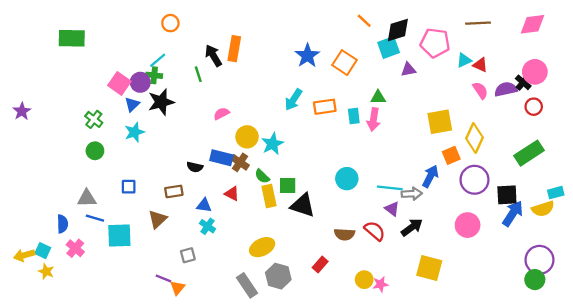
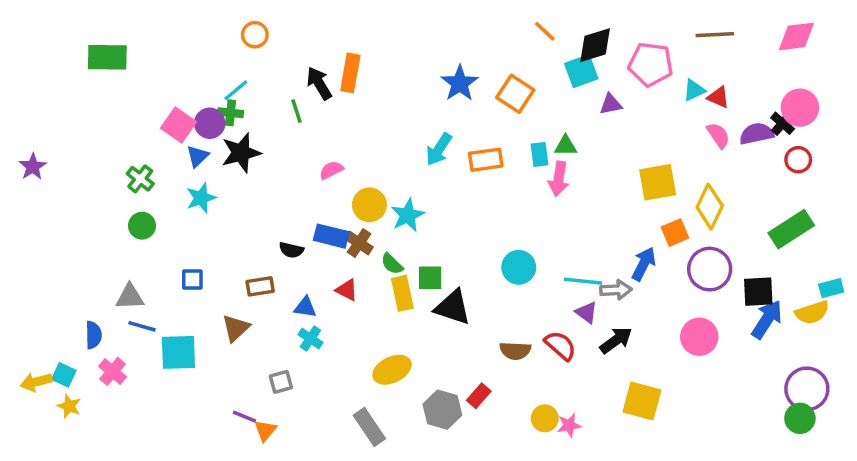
cyan rectangle: (354, 116) -> (540, 154), moved
gray hexagon: (278, 276) -> (442, 410), moved

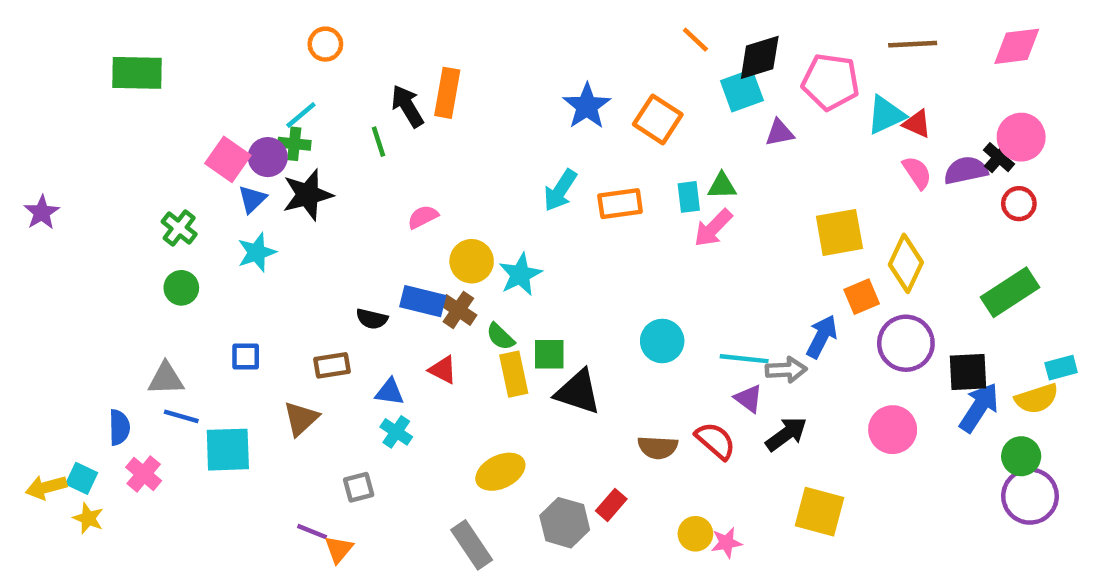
cyan triangle: (694, 90) -> (886, 115), size x1.4
pink arrow: (559, 179) -> (713, 228), turned 36
green circle: (800, 418) -> (1021, 456), moved

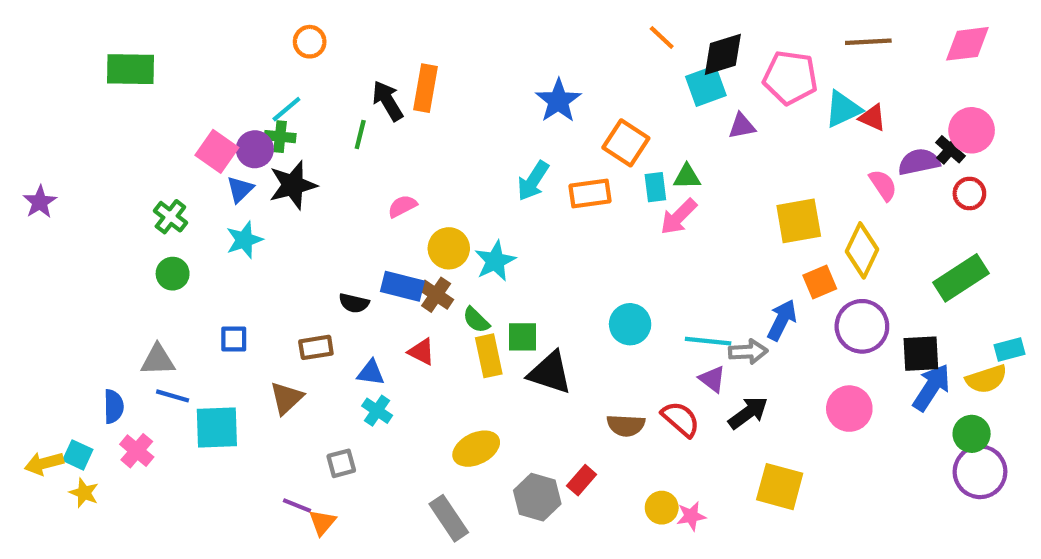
orange square: (658, 119) -> (626, 143), moved
green line: (379, 142) -> (360, 134), turned 32
pink semicircle: (917, 173) -> (883, 185), moved

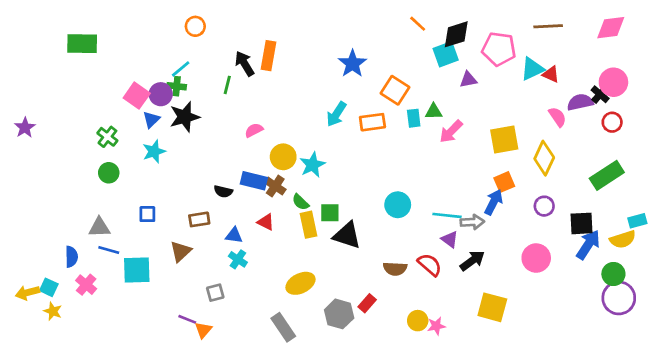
pink arrow: (679, 217) -> (451, 132), moved
orange square: (820, 282) -> (504, 182), moved
purple circle: (862, 326) -> (544, 206), size x0.6

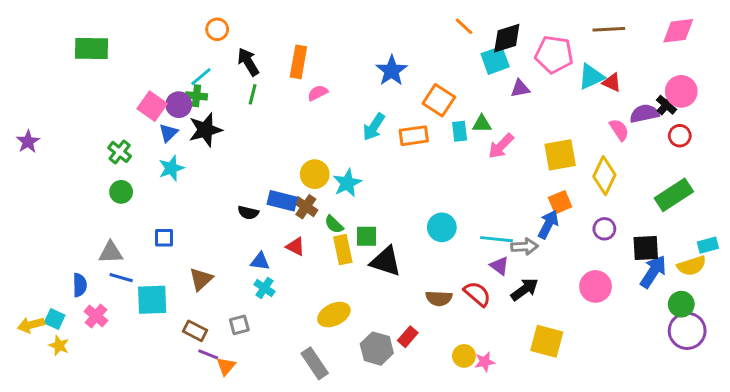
black arrow: (245, 64) -> (248, 62), moved
pink semicircle: (254, 130) -> (318, 93), moved
brown rectangle: (199, 219) -> (195, 331), moved, turned 36

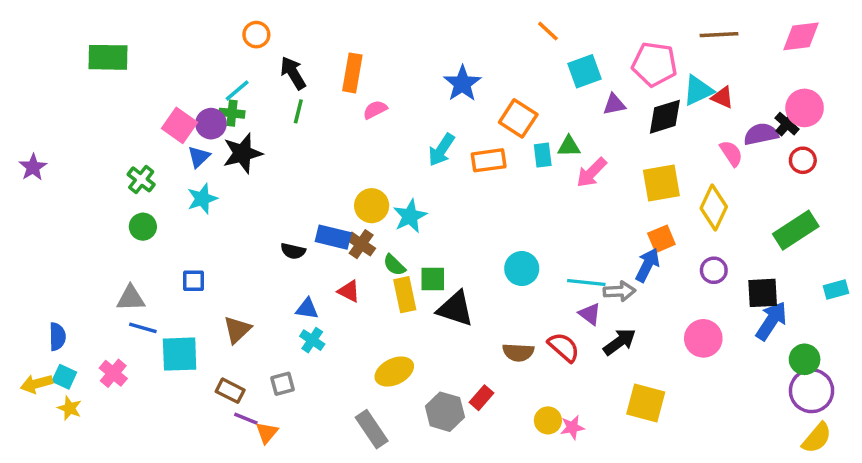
black diamond: (507, 38) -> (665, 117), moved
yellow semicircle: (692, 266) -> (817, 438), moved, turned -32
blue semicircle: (80, 285) -> (57, 337), moved

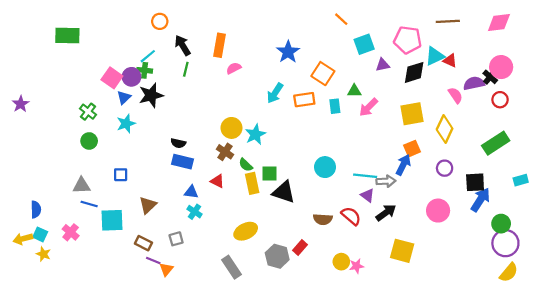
cyan rectangle: (543, 155) -> (335, 106), moved
blue rectangle: (333, 237) -> (183, 162), moved
black semicircle: (293, 251) -> (178, 143), moved

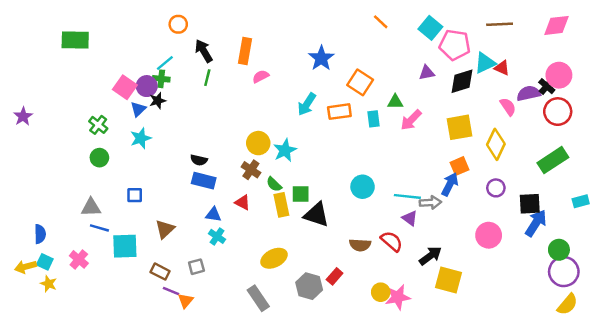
cyan square: (364, 44) -> (430, 28), moved, turned -30
black star: (151, 95) -> (158, 101), moved, size x0.6
red circle: (500, 100) -> (558, 112), size x1.5
black arrow: (386, 213) -> (430, 256), moved
pink star: (357, 266) -> (398, 297), size x1.5

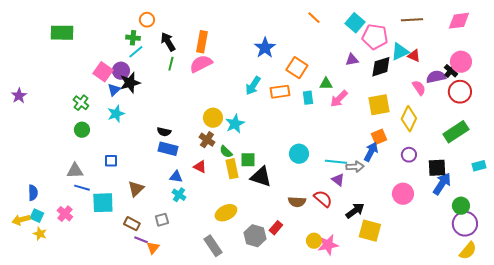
pink semicircle: (261, 76) -> (201, 64), moved, size x1.6
green cross: (161, 79) -> (133, 38), moved
black star: (158, 101) -> (130, 83), size x1.5

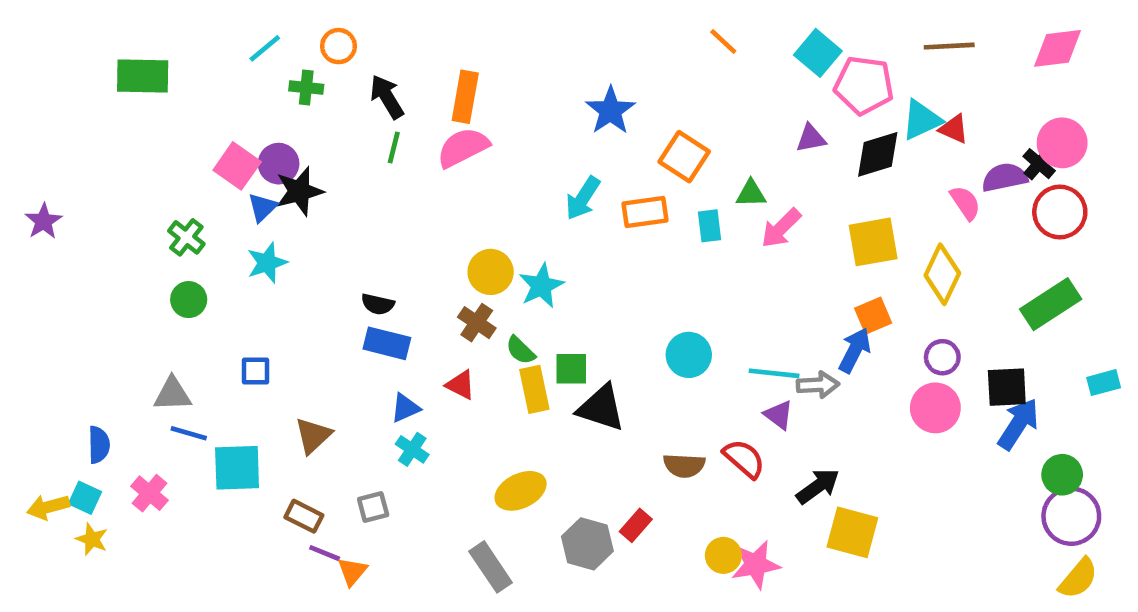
cyan line: (136, 52) -> (265, 48), moved
blue triangle: (176, 177) -> (405, 408), turned -32
blue semicircle: (33, 193) -> (99, 445), moved
pink circle: (403, 194) -> (935, 408), moved

